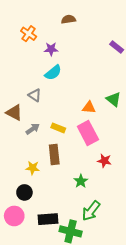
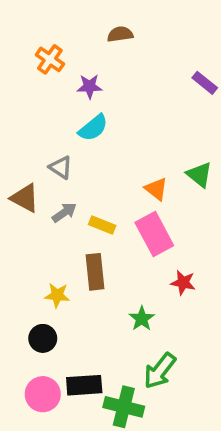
orange triangle: (89, 107) -> (156, 189), turned 32
gray arrow: (33, 129) -> (64, 212), moved
pink circle: (14, 216) -> (43, 394), moved

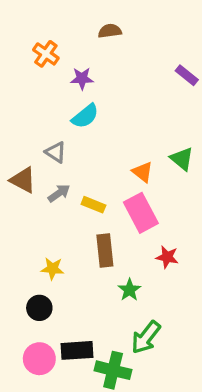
brown rectangle: (95, 272) -> (105, 251), moved

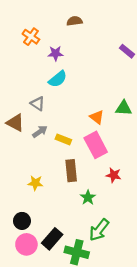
green triangle: (182, 159) -> (124, 108), turned -36
black circle: (39, 308) -> (22, 221), moved
black rectangle: (77, 350) -> (52, 239), turned -45

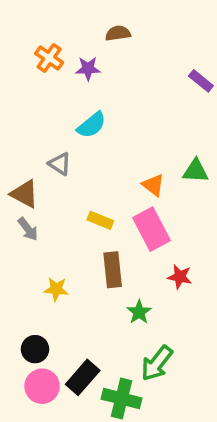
purple star: (55, 53) -> (88, 69), moved
gray arrow: (40, 132) -> (28, 229), moved, turned 88

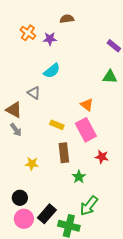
green triangle: (196, 171) -> (110, 77), moved

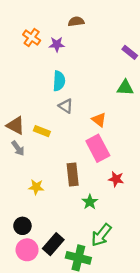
cyan semicircle: (52, 71) -> (59, 81), turned -48
gray triangle: (34, 93) -> (66, 106), moved
yellow rectangle: (57, 125) -> (42, 131), moved

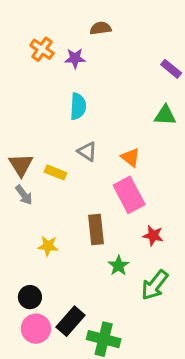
gray triangle: (66, 106) -> (87, 151), moved
brown triangle: (16, 125) -> (21, 165), turned 30
green arrow: (101, 235) -> (155, 285), moved

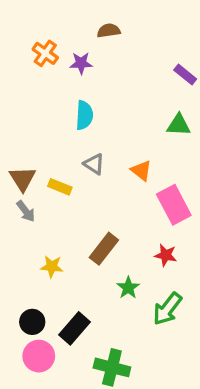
pink rectangle: (129, 195) -> (174, 205), moved
brown rectangle: (96, 229) -> (104, 249), turned 44
black rectangle: (71, 321) -> (75, 328), moved

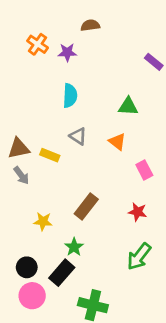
green triangle: (179, 125) -> (128, 106), moved
brown triangle: (22, 179) -> (19, 148), turned 50
pink rectangle: (174, 205) -> (144, 170), size x0.6
green star: (128, 288) -> (74, 247), moved

